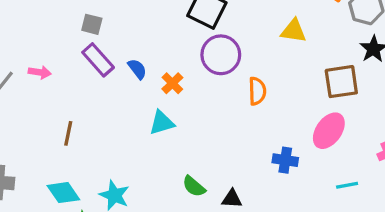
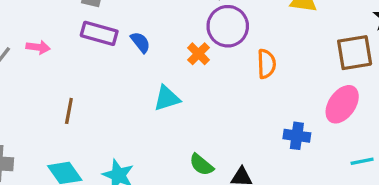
purple rectangle: (98, 60) -> (99, 33), turned -32
orange cross: (172, 83) -> (199, 54), moved

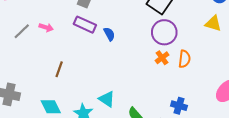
orange cross: (199, 54) -> (162, 58), moved
cyan triangle: (167, 98) -> (107, 99), moved, turned 42
blue cross: (297, 136) -> (179, 106), moved

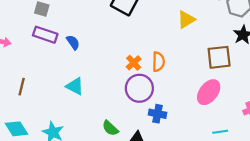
yellow triangle: (213, 23) -> (186, 20), turned -42
purple circle: (164, 32) -> (139, 88), moved
cyan triangle: (107, 99) -> (75, 86), moved

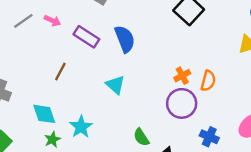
purple rectangle: (45, 35) -> (86, 37), moved
blue semicircle: (73, 42) -> (125, 39), size x1.6
blue cross: (157, 114) -> (209, 137), moved

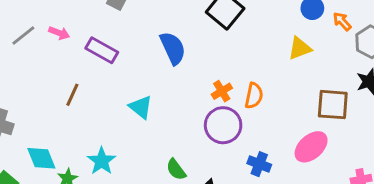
blue semicircle: (125, 39) -> (173, 48), moved
cyan diamond: (44, 114) -> (41, 158), moved

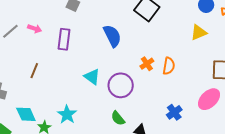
purple rectangle: (102, 50) -> (64, 39), turned 70
brown line: (72, 95) -> (34, 71), moved
purple circle: (223, 125) -> (121, 85), moved
blue cross: (259, 164) -> (174, 112), turned 35

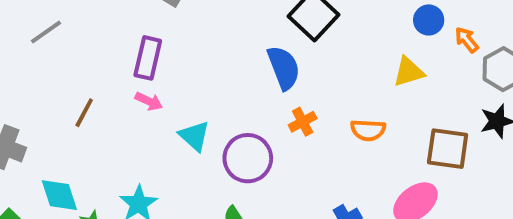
pink arrow: (35, 29) -> (149, 101), moved
blue semicircle: (112, 36) -> (284, 68), moved
orange semicircle: (169, 66) -> (368, 130), moved, turned 78

